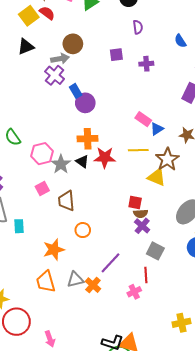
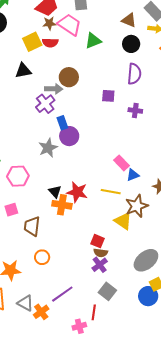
red semicircle: (47, 13) -> (50, 43), turned 133
purple semicircle: (138, 27) -> (134, 74), size x1.5
orange cross: (88, 139) -> (62, 205), moved
gray star: (61, 164) -> (48, 148), moved
gray triangle: (75, 280) -> (25, 303), turned 30

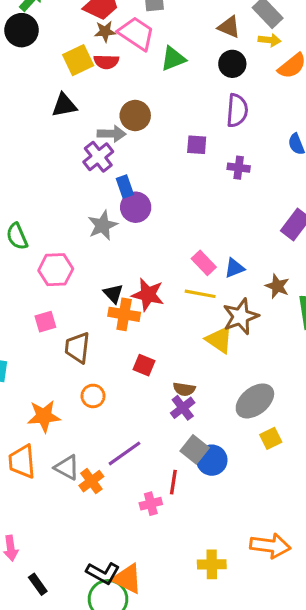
pink rectangle: (122, 163) -> (204, 263), moved
red square: (97, 241) -> (144, 365), moved
blue circle: (148, 296) -> (212, 460), moved

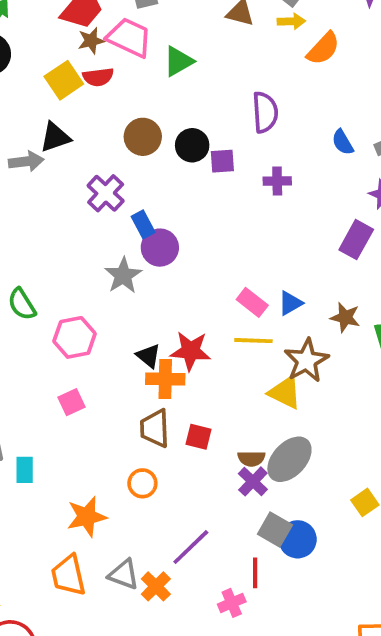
black circle: (232, 64) -> (192, 145), moved
gray arrow: (112, 134) -> (26, 161), moved
brown trapezoid: (77, 348) -> (155, 428), moved
gray ellipse: (255, 401) -> (289, 459), moved

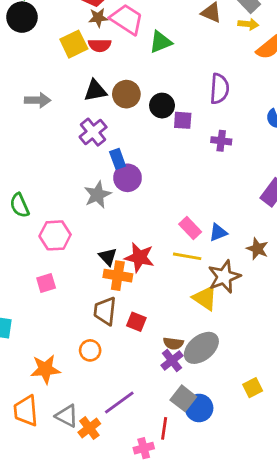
black triangle: (55, 137) -> (95, 91), moved

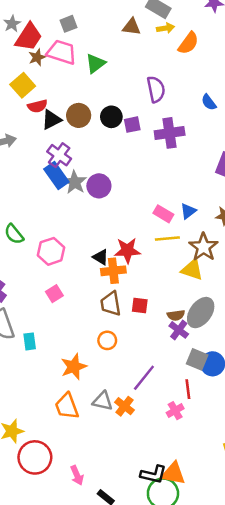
red semicircle: (100, 45) -> (37, 106), moved
purple cross: (221, 141) -> (170, 133), size x1.6
blue rectangle: (118, 159) -> (56, 176), moved, size x1.5
gray star: (97, 195) -> (75, 182), moved

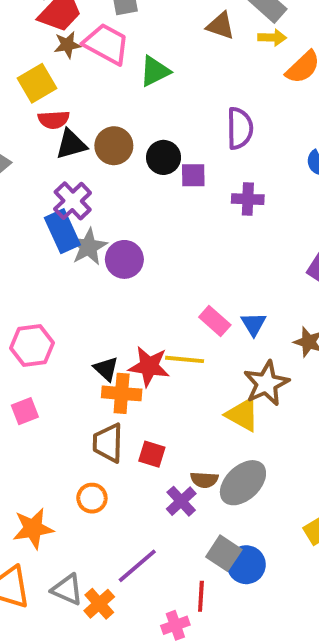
purple cross: (170, 133) -> (248, 199), size x0.7
blue triangle: (188, 211) -> (254, 324), turned -35
yellow line: (167, 238) -> (185, 359), moved
purple cross: (179, 330) -> (181, 501), moved

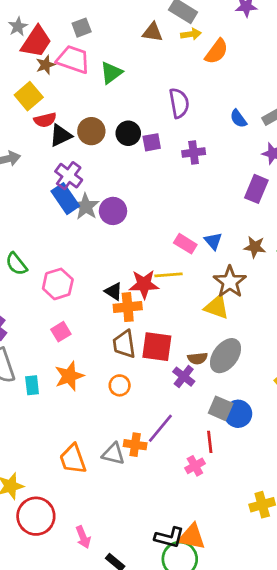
red square: (152, 454) -> (157, 347), size x1.6
orange star: (33, 528) -> (69, 376), moved
orange cross: (99, 604) -> (135, 445), moved, turned -30

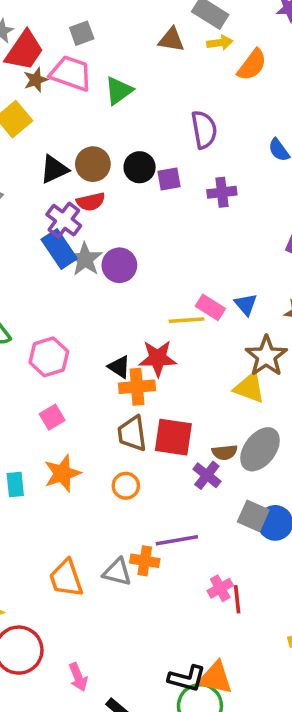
red semicircle: (45, 120) -> (91, 202), moved
yellow line: (168, 275) -> (187, 320), moved
purple line: (160, 428) -> (177, 540), turned 40
red line: (210, 442) -> (237, 599), moved

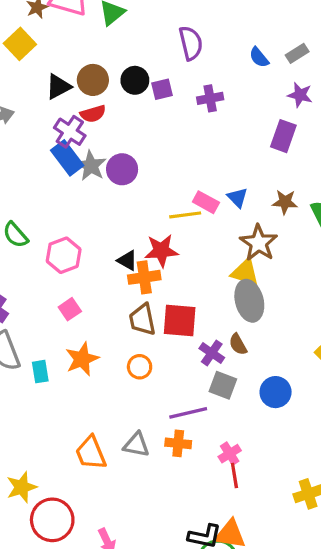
gray ellipse: (260, 449) -> (249, 301), moved, turned -48
brown semicircle: (225, 452) -> (238, 344), moved, turned 70
gray square: (253, 516) -> (223, 385), moved
orange cross: (145, 561) -> (178, 443), moved
red line: (237, 599) -> (234, 476), moved

